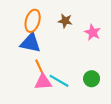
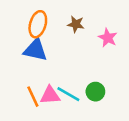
orange line: (40, 68) -> (33, 97), moved
green circle: (92, 79) -> (95, 92), moved

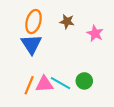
blue triangle: (35, 50) -> (31, 44), turned 45
orange line: (33, 97) -> (29, 85), turned 48

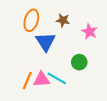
blue triangle: (31, 44) -> (46, 42), moved
green circle: (84, 81) -> (79, 62), moved

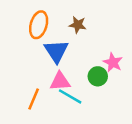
pink star: (89, 32) -> (113, 62), moved
pink triangle: (42, 79) -> (60, 81), moved

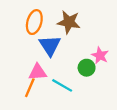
brown star: (78, 25) -> (69, 22), size x1.5
pink triangle: (60, 81) -> (38, 72), moved

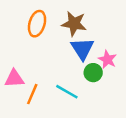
blue triangle: (50, 45) -> (82, 49), moved
pink triangle: (38, 72) -> (14, 79), moved

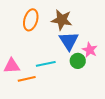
cyan line: (67, 92) -> (46, 64), moved, turned -42
orange line: (32, 94) -> (27, 79), turned 54

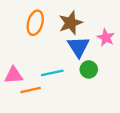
brown star: (62, 20) -> (71, 23), turned -30
pink star: (90, 50) -> (106, 38), moved

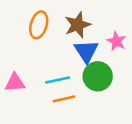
green circle: (89, 69) -> (98, 76), size x1.5
orange line: (31, 90) -> (64, 99), moved

